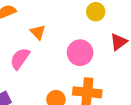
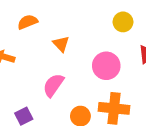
pink semicircle: (20, 59) -> (53, 85), moved

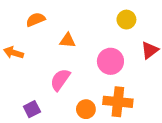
orange triangle: (61, 44) -> (68, 40), turned -42

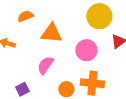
yellow circle: (126, 20) -> (99, 16), size x1.6
orange triangle: (68, 40) -> (51, 33), size x1.6

